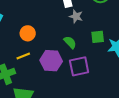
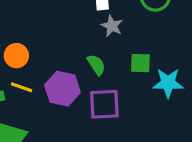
orange circle: (28, 33) -> (16, 56), moved
yellow line: (23, 56) -> (22, 87), moved, turned 32

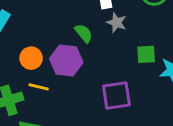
green semicircle: (96, 65) -> (84, 33), moved
purple hexagon: (62, 89) -> (66, 60), moved

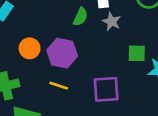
green semicircle: (84, 33) -> (80, 17), moved, turned 60
yellow line: (39, 87) -> (59, 86), moved

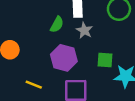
purple hexagon: (62, 53) -> (64, 58), moved

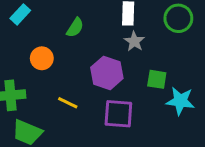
green semicircle: (57, 24) -> (75, 28), moved

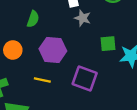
purple hexagon: (107, 73) -> (53, 50), moved
purple square: (118, 114) -> (85, 79), turned 30

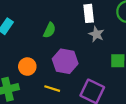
orange circle: (13, 50) -> (27, 67), moved

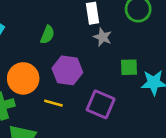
orange circle: (27, 67) -> (23, 78), size x1.5

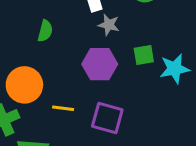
purple hexagon: (67, 70) -> (100, 64), moved
purple square: (101, 104) -> (107, 118), moved

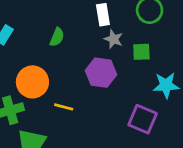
green square: (144, 55) -> (141, 52), moved
purple square: (107, 118) -> (143, 119), moved

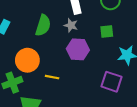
green semicircle: (57, 37) -> (43, 25), size x1.5
gray star: (113, 39) -> (71, 25), moved

